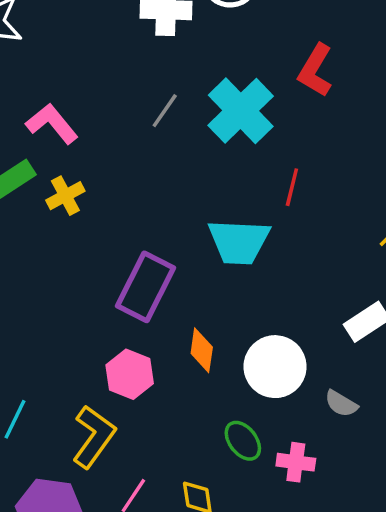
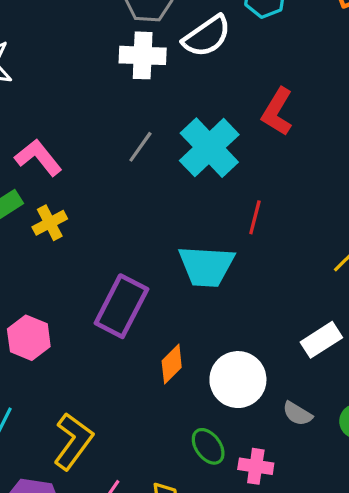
orange diamond: (202, 350) -> (172, 364), turned 36
pink hexagon: (130, 374) -> (29, 338), moved

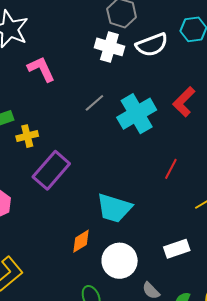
pink L-shape: (38, 157) -> (41, 69), moved
red line: (255, 217) -> (171, 169), moved
cyan trapezoid: (206, 266) -> (114, 208), moved
purple rectangle: (121, 306) -> (51, 170), moved

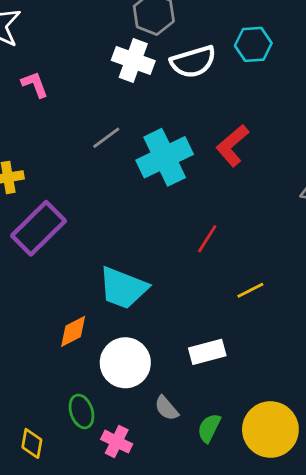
pink L-shape: (41, 69) -> (35, 84), size x0.7

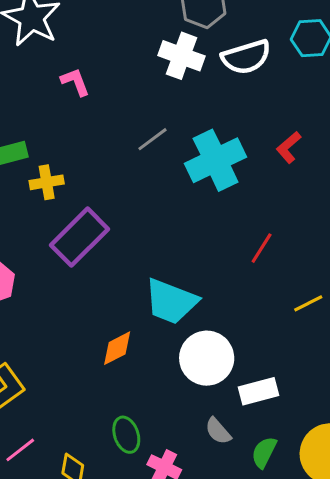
red L-shape: (232, 145) -> (289, 147), size x0.7
white rectangle: (207, 352) -> (258, 391), moved
white circle: (125, 363) -> (207, 358), moved

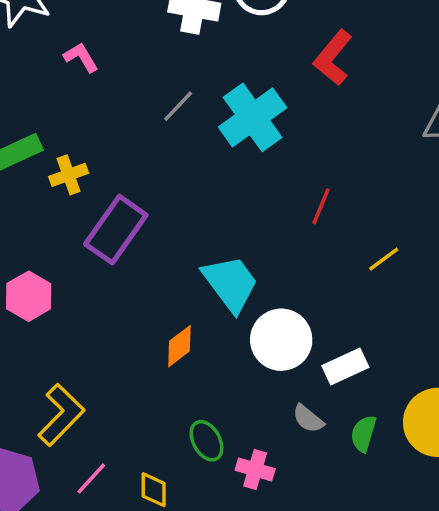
red L-shape: (289, 147) -> (333, 58), moved, size x1.5
cyan trapezoid: (171, 301) -> (230, 283), turned -138

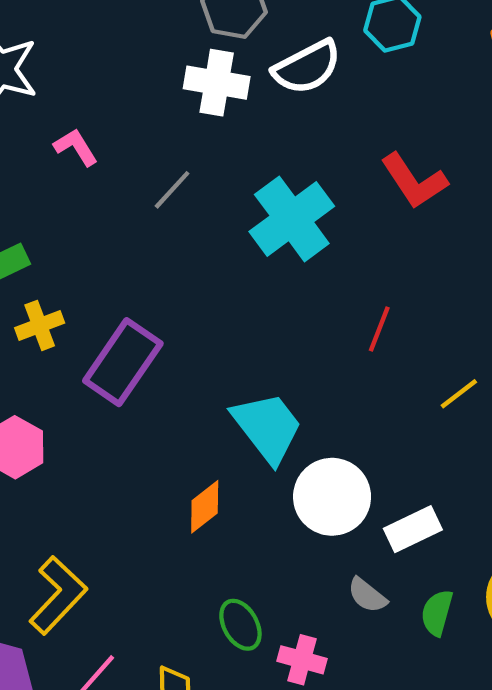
red L-shape: (333, 58) -> (414, 181), moved, turned -72
gray line: (178, 106) -> (172, 190), moved
yellow cross: (69, 175) -> (40, 325), moved

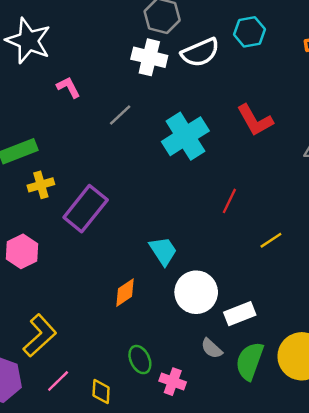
cyan trapezoid: (267, 427) -> (163, 251), size x0.7
green semicircle: (437, 613) -> (250, 361), size x1.5

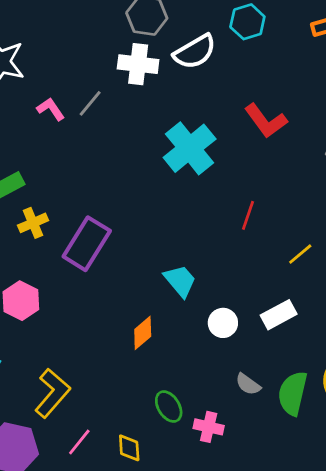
gray line: (120, 115) -> (90, 103), moved
white circle: (196, 292) -> (223, 323), size x0.6
white rectangle: (240, 314) -> (279, 315), moved

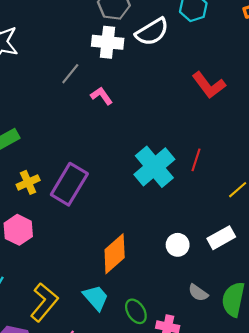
pink L-shape: (51, 109) -> (102, 96), moved
cyan cross: (190, 148) -> (154, 167), moved
yellow cross: (33, 223) -> (28, 182), moved
cyan trapezoid: (180, 281) -> (96, 298), moved
orange diamond: (143, 333) -> (115, 254), size x1.5

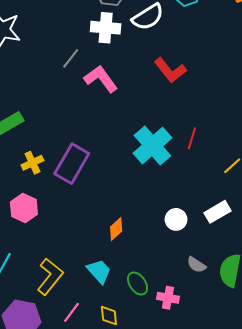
red L-shape: (209, 85) -> (170, 70), moved
pink L-shape: (102, 96) -> (101, 79), size x1.6
orange diamond: (115, 254) -> (116, 229), size x0.6

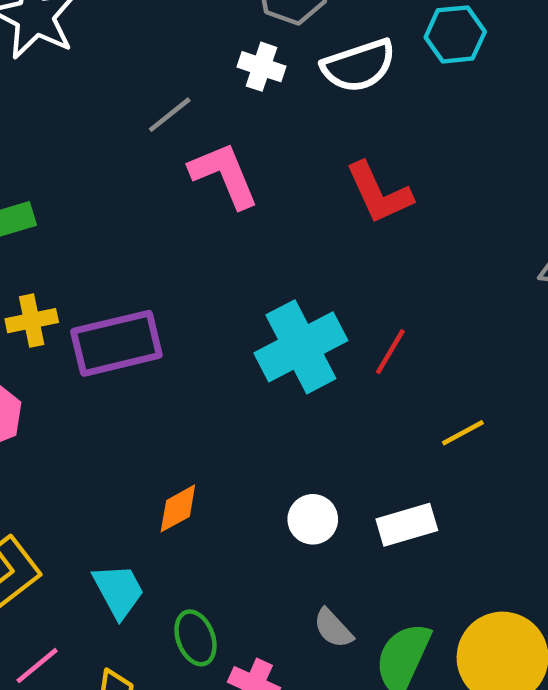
white cross: (106, 28) -> (261, 67), size x0.7
purple rectangle: (72, 164) -> (116, 343), turned 33

